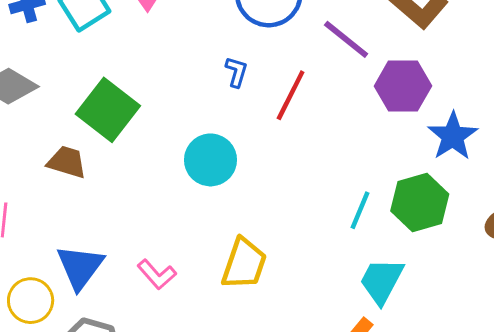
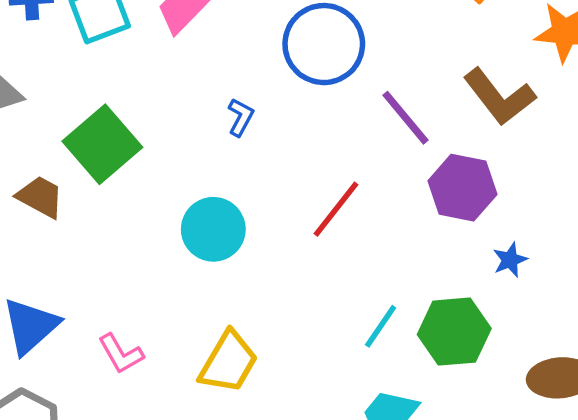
blue L-shape: (236, 72) -> (241, 117), moved
red line: (291, 95) -> (336, 209), moved
blue star: (453, 136) -> (510, 260), size x0.6

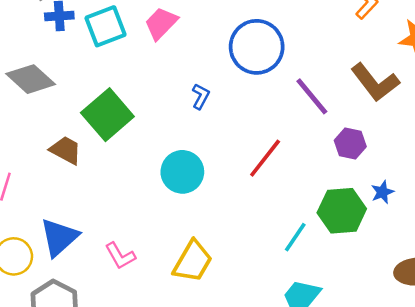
purple hexagon: (462, 188) -> (350, 143), size x0.7
green hexagon: (454, 332) -> (342, 211), moved

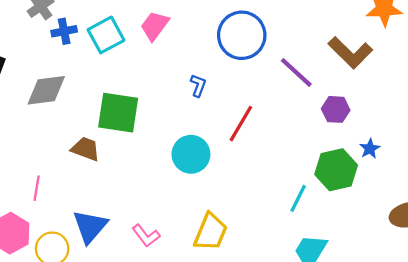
gray diamond: (31, 79) -> (46, 90), turned -42
green square: (107, 115) -> (118, 113), turned -33
red line: (265, 158) -> (241, 124), moved

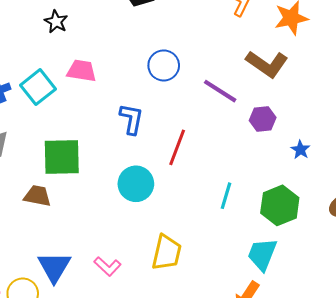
pink trapezoid: (155, 26) -> (82, 71), turned 72
blue circle: (242, 35) -> (164, 65), size x0.7
blue L-shape: (198, 85) -> (131, 119), size x1.5
green hexagon: (336, 170) -> (280, 205), moved
cyan line: (298, 198) -> (226, 196), moved

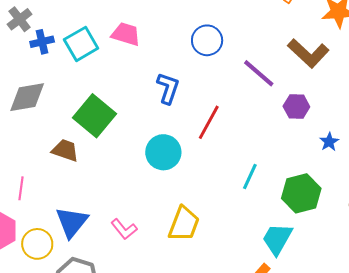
green square: (62, 157) -> (95, 116), turned 33

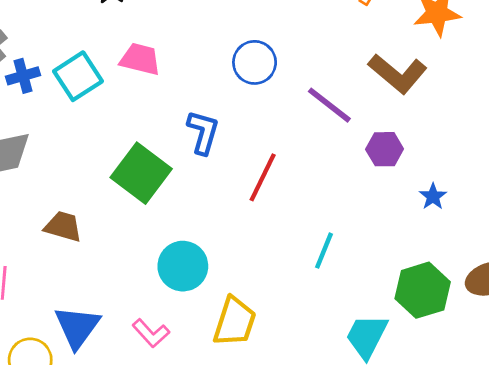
green square: (95, 116) -> (141, 173), moved
cyan circle: (163, 152) -> (183, 266), moved
green hexagon: (301, 193) -> (423, 290), moved

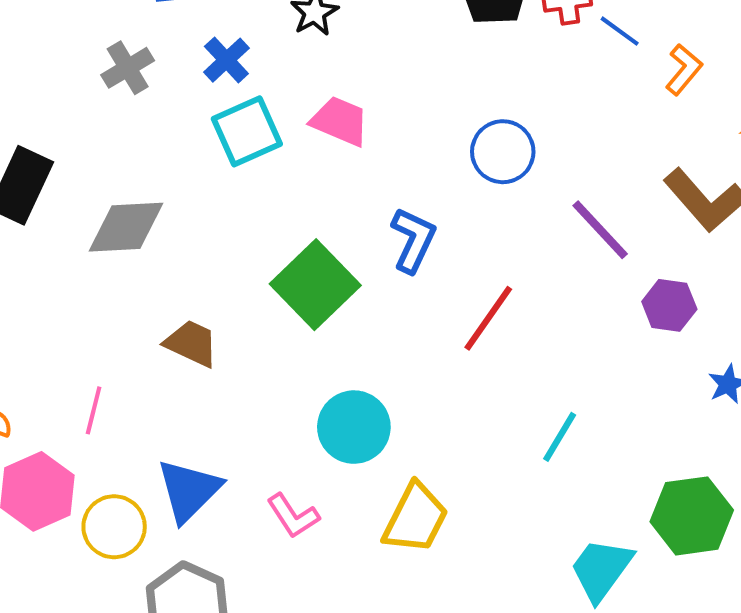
blue cross: (23, 76) -> (226, 60), moved, turned -36

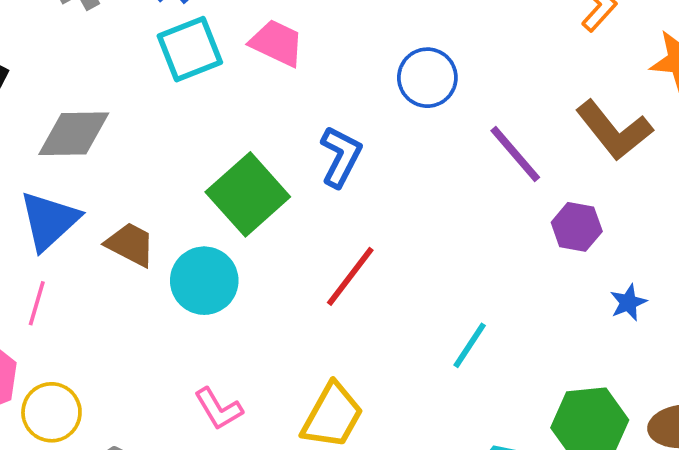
red line: (488, 318) -> (350, 276), moved
cyan circle: (354, 427) -> (204, 281), moved
blue triangle: (189, 490) -> (49, 221), moved

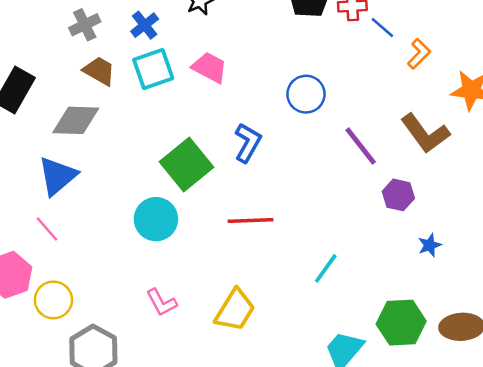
brown trapezoid: (130, 244) -> (99, 71), moved
red line: (350, 276) -> (250, 220), turned 48
pink line: (37, 303) -> (47, 229), turned -60

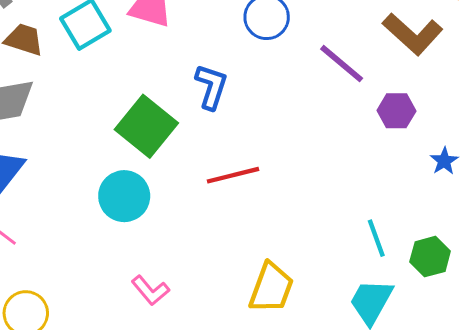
cyan line: (326, 268) -> (376, 238), moved, turned -44
yellow trapezoid: (235, 310) -> (271, 288), moved
green hexagon: (401, 323) -> (430, 257), size x0.7

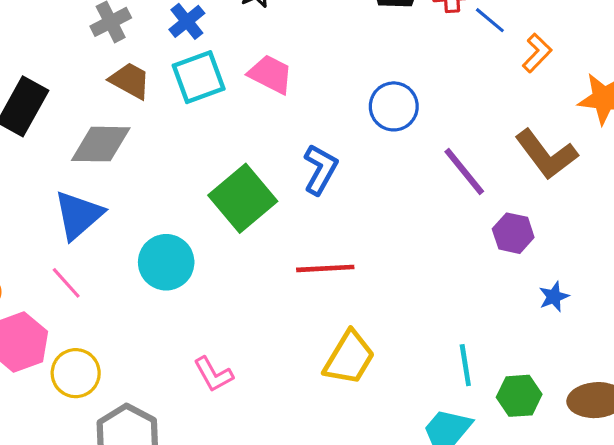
cyan circle: (124, 196) -> (166, 262), moved
yellow trapezoid: (271, 288) -> (349, 358), moved

